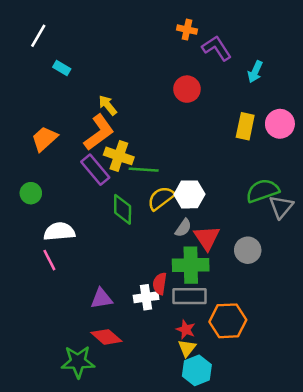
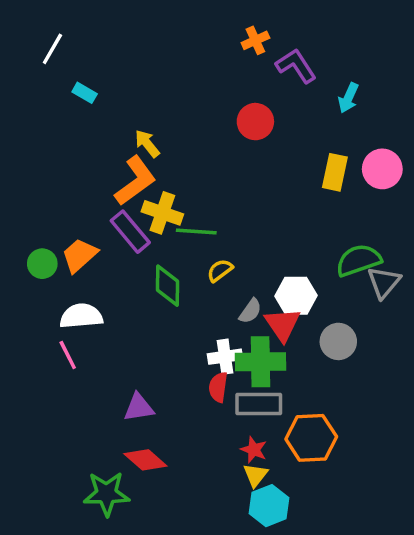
orange cross: (187, 30) -> (255, 40), turned -36
orange trapezoid: (44, 139) -> (79, 255), moved
white hexagon: (189, 194) -> (296, 296), moved
yellow semicircle: (161, 198) -> (220, 270), size x0.7
white cross: (146, 297) -> (225, 357), moved

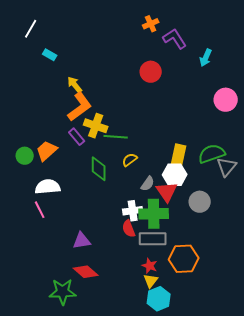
yellow arrow: (147, 144) -> (75, 85), moved
yellow rectangle: (335, 172) -> (179, 155), moved
purple rectangle: (130, 232) -> (77, 137), size x0.7
red semicircle: (218, 387) -> (129, 229), turned -30

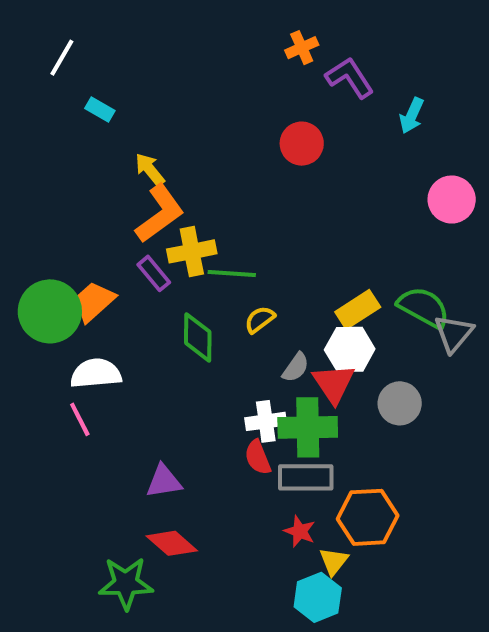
yellow cross: (96, 126) -> (192, 251), turned -30
green semicircle: (212, 154) -> (424, 307), turned 48
yellow rectangle: (179, 155) -> (358, 309), turned 45
green circle: (25, 156) -> (50, 311), size x1.8
yellow triangle: (151, 281) -> (334, 561), moved

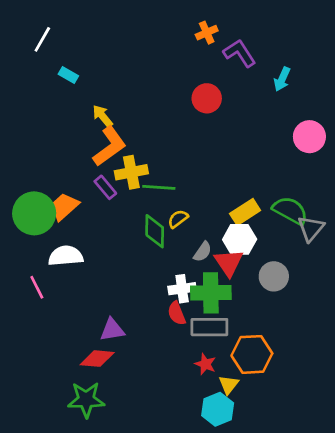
green diamond: (198, 337) -> (155, 231), moved
pink line: (80, 419) -> (37, 287), moved
red diamond: (172, 543) -> (97, 359), moved, turned -36

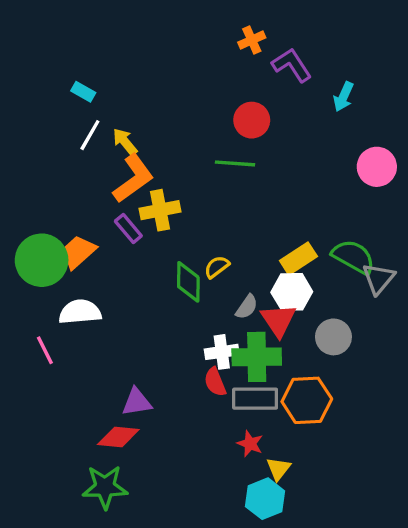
white line: (42, 39) -> (90, 135), moved
green line: (159, 187) -> (235, 163), moved
orange hexagon: (252, 354) -> (307, 400), moved

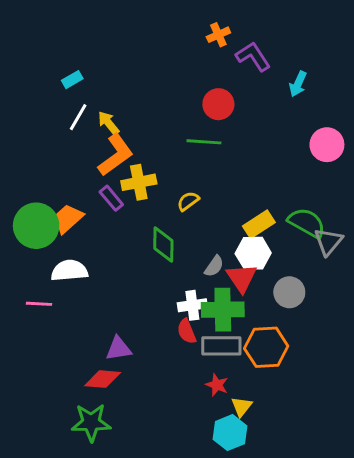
cyan rectangle: (83, 92) -> (72, 80), turned -60
yellow semicircle: (217, 267) -> (188, 201), moved
pink line: (45, 350) -> (39, 304), turned -60

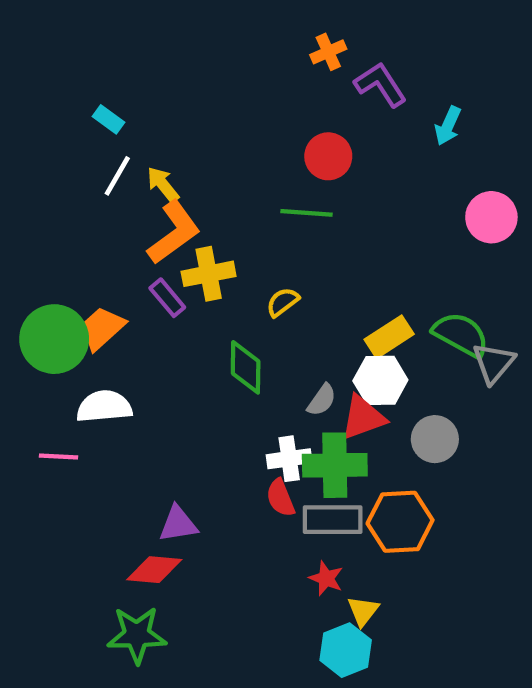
cyan rectangle: (72, 80) -> (109, 119), turned 66
red triangle: (242, 278) -> (363, 417), turned 44

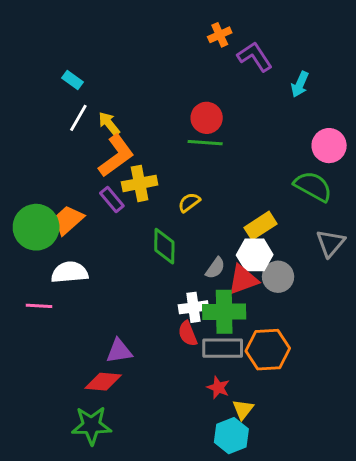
red circle: (328, 156) -> (207, 118), moved
green semicircle: (461, 335) -> (313, 186), moved
gray circle: (435, 439) -> (278, 277), moved

